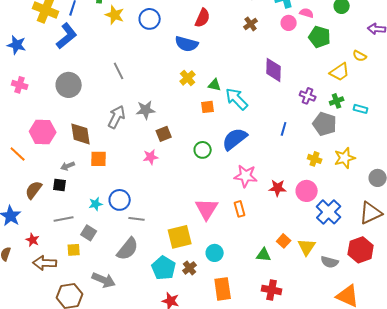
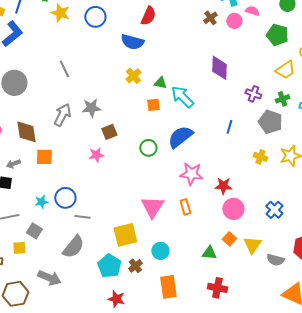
brown cross: (251, 24) -> (210, 18), moved
green pentagon: (320, 37) -> (277, 35), moved
pink circle: (307, 191) -> (233, 209), moved
blue cross: (329, 212) -> (274, 210), size x0.7

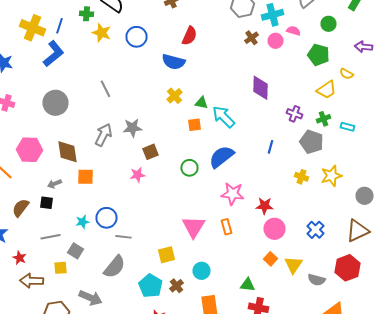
yellow square: (125, 235) -> (166, 255), size x0.7
green triangle: (209, 253) -> (248, 285), moved

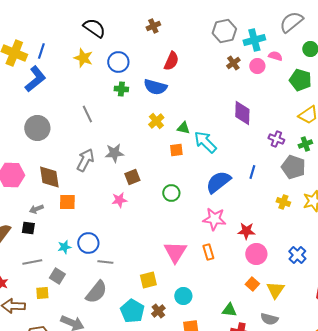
green cross: (86, 14) -> (121, 89), moved
blue semicircle: (222, 157) -> (218, 182), moved
gray semicircle: (316, 280) -> (269, 319), moved

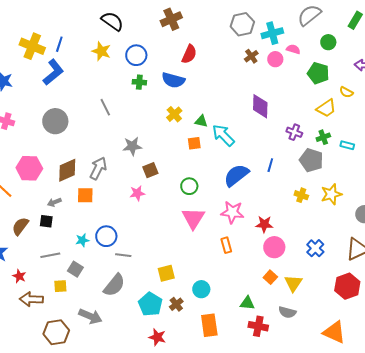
brown cross: (153, 26) -> (171, 19), size x1.5
gray arrow: (85, 160) -> (98, 168), moved
brown diamond: (49, 177) -> (67, 170), turned 75
pink triangle: (175, 252) -> (193, 218), moved

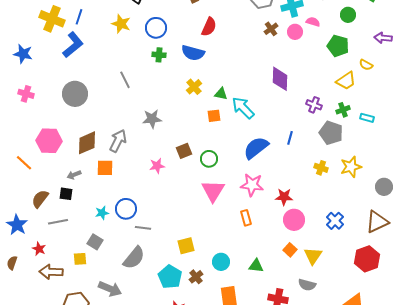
brown square: (150, 170) -> (184, 151), moved
gray line: (50, 255) -> (58, 222), moved
green triangle: (247, 303) -> (256, 266), moved

